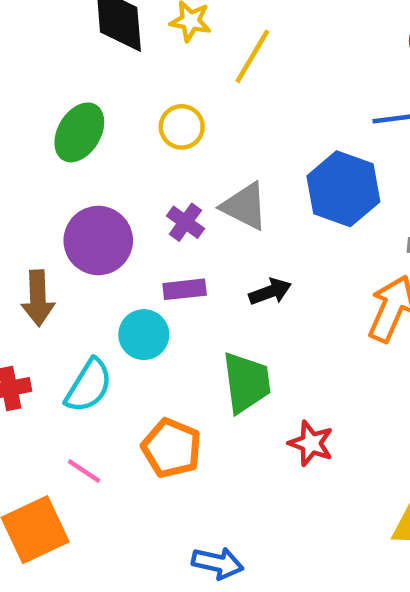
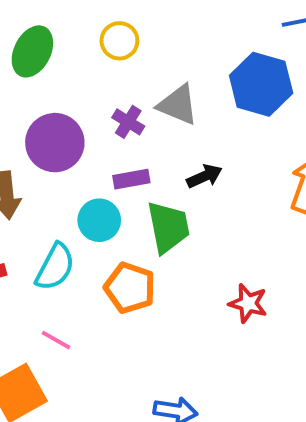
green trapezoid: (246, 382) -> (168, 227), moved
orange pentagon: (172, 448) -> (130, 288), moved

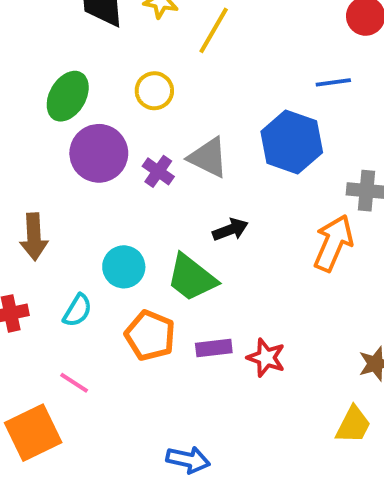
purple circle: (55, 143) -> (99, 153), moved
purple rectangle: (131, 179) -> (214, 348), moved
green trapezoid: (168, 227) -> (192, 278), turned 136
cyan semicircle: (55, 267) -> (77, 310), size x0.7

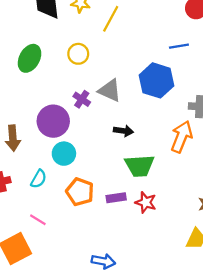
purple circle: (99, 153) -> (53, 121), moved
black arrow: (230, 230) -> (123, 131), turned 30
green trapezoid: (192, 278) -> (140, 166), moved, turned -40

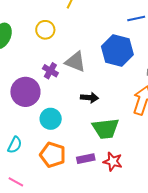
cyan circle: (64, 154) -> (51, 119), moved

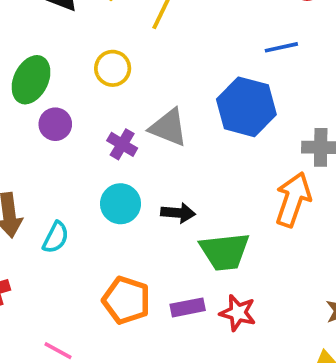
purple circle: (25, 92) -> (55, 124), moved, size x0.6
black arrow: (90, 98) -> (178, 213), moved
cyan circle: (51, 119) -> (121, 204), moved
cyan semicircle: (15, 145) -> (56, 237), moved

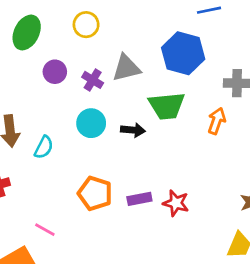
purple circle: (55, 124) -> (55, 72), moved
gray triangle: (168, 128) -> (126, 68), turned -36
orange arrow: (293, 199) -> (217, 121), size x0.7
green trapezoid: (225, 252) -> (167, 106), moved

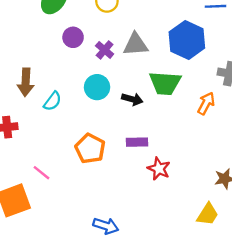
purple rectangle: (139, 199) -> (137, 142), moved

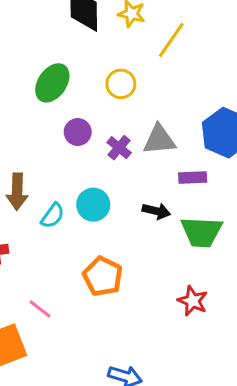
green trapezoid: (165, 83) -> (202, 232), moved
cyan circle: (97, 87) -> (93, 205), moved
purple rectangle: (137, 142) -> (193, 177), moved

